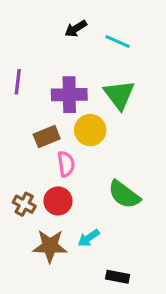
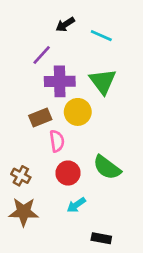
purple line: (18, 82) -> (42, 55), moved, turned 35
red circle: (58, 201) -> (68, 173), moved
brown star: (50, 246) -> (24, 212), moved

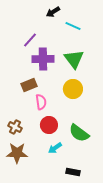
black arrow: (65, 24) -> (53, 12), moved
yellow circle: (78, 112) -> (73, 89), moved
green semicircle: (107, 167) -> (79, 133), moved

